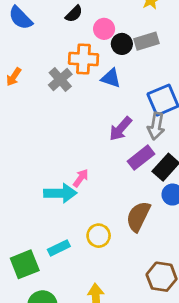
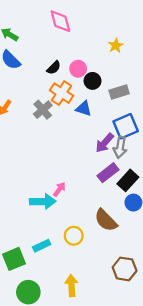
black semicircle: (74, 14) -> (54, 68), moved
gray rectangle: (146, 41) -> (119, 92), moved
orange cross: (84, 59) -> (62, 93), turned 30
purple arrow: (120, 129) -> (105, 143), moved
brown semicircle: (138, 216) -> (106, 220), turned -70

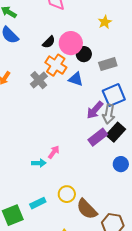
pink circle: (78, 69) -> (71, 43), size x1.5
black rectangle: (128, 180) -> (116, 132), moved
cyan arrow: (43, 201) -> (39, 163), size x0.6
brown semicircle: (106, 220) -> (87, 209), moved

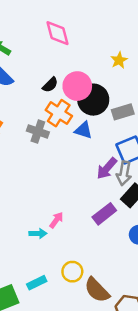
black circle: (84, 54) -> (93, 100), size x1.6
gray cross: (39, 80) -> (38, 131), turned -30
purple rectangle: (98, 137) -> (104, 214), moved

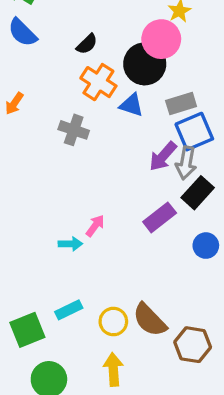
pink circle: (77, 86) -> (161, 39), moved
gray rectangle: (123, 112) -> (181, 103), moved
gray cross: (38, 131) -> (74, 130), moved
yellow circle: (72, 272) -> (113, 322), moved

